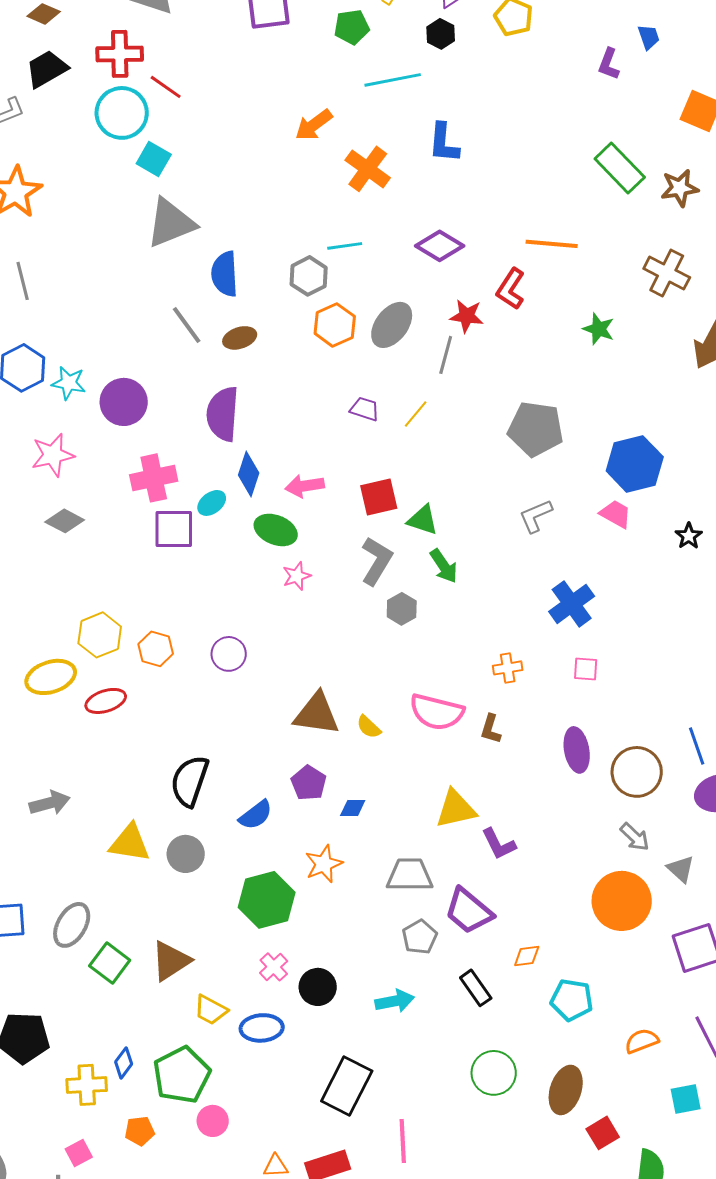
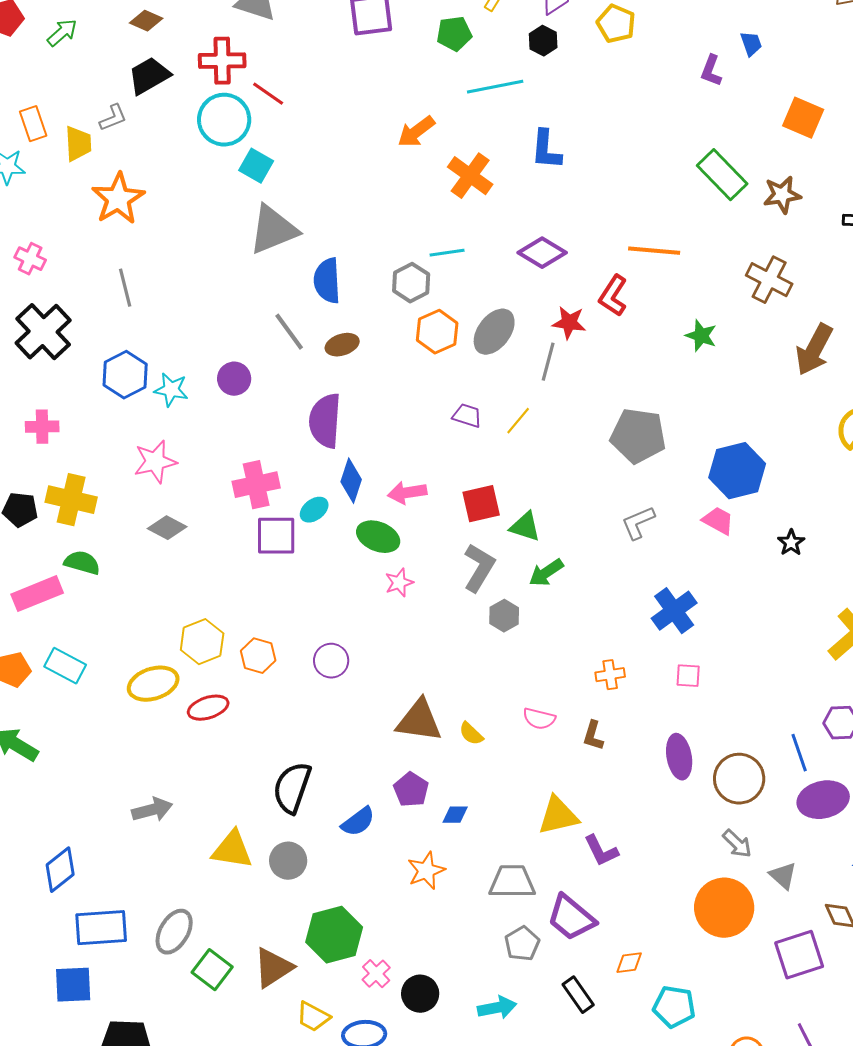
purple circle: (124, 402) -> (234, 379), moved, size x0.7
green arrow: (444, 566) -> (546, 573), turned 90
pink semicircle: (437, 712) -> (539, 719), size x0.6
green hexagon: (267, 900) -> (334, 935), moved

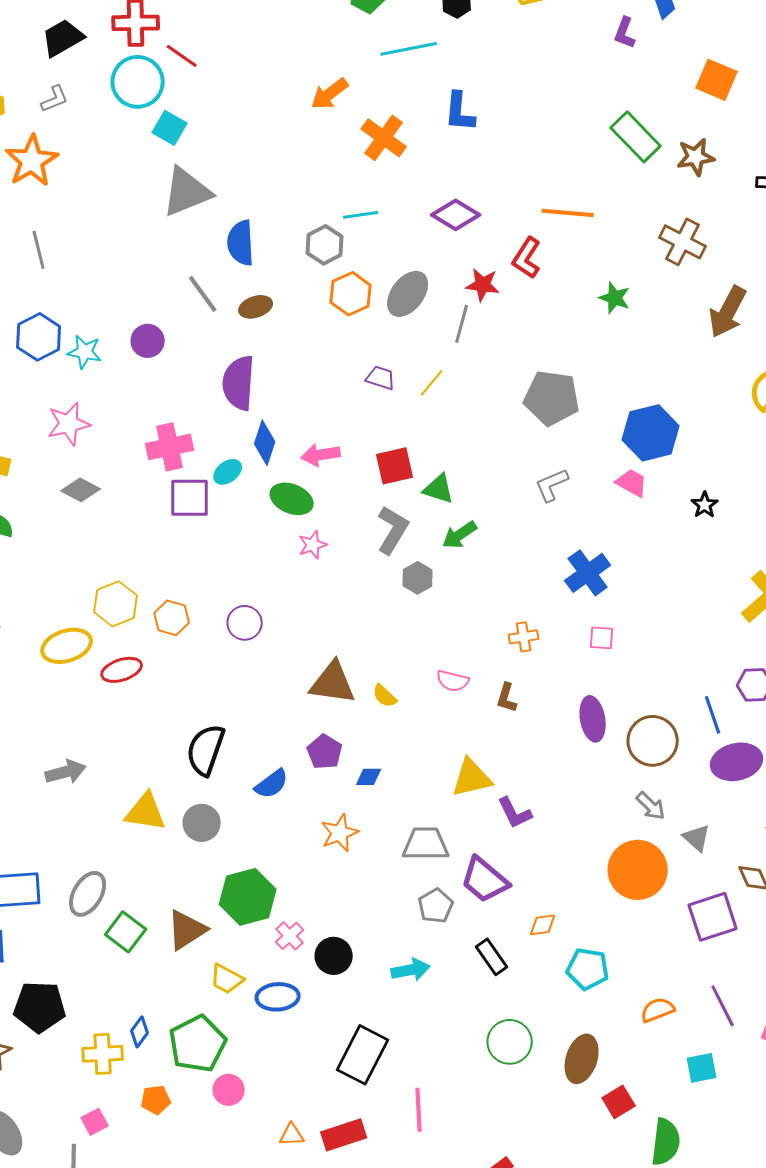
gray L-shape: (113, 118) -> (55, 99), moved

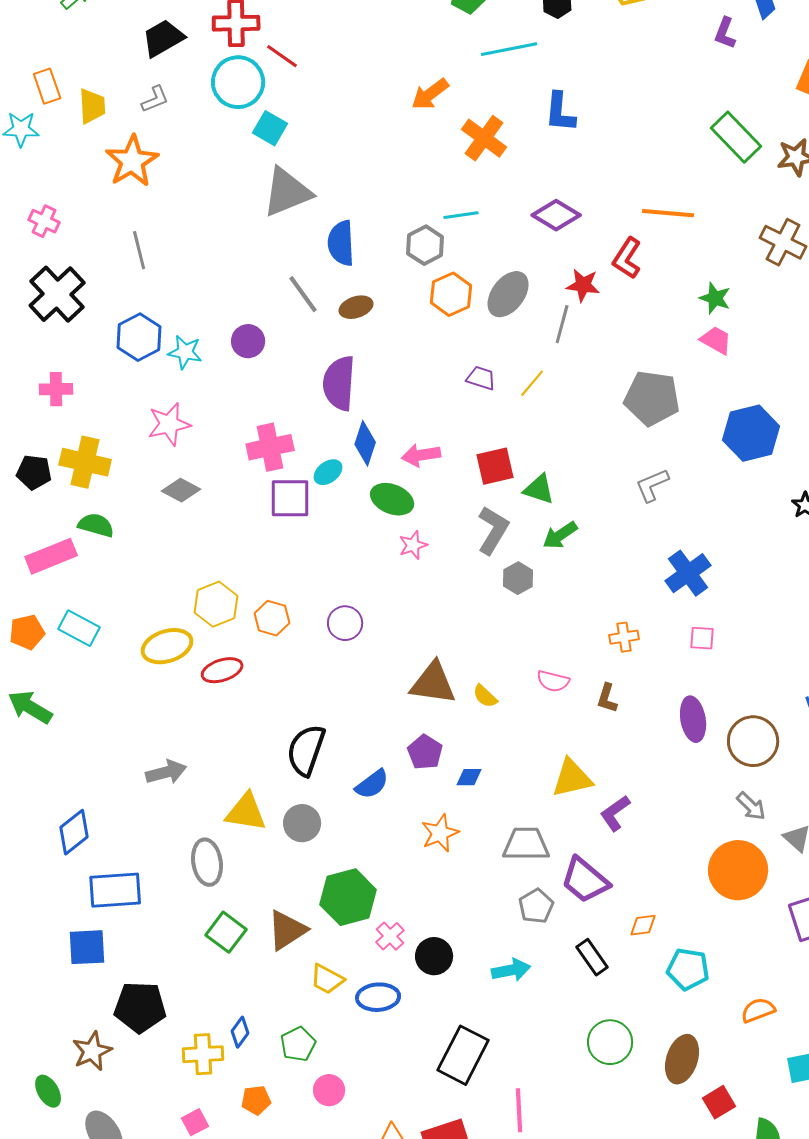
pink trapezoid: (632, 483) -> (716, 340), moved
purple L-shape: (515, 813) -> (615, 813), turned 81
gray ellipse: (88, 894) -> (207, 862), moved, turned -39
green pentagon: (198, 1044) -> (298, 1044), size x0.6

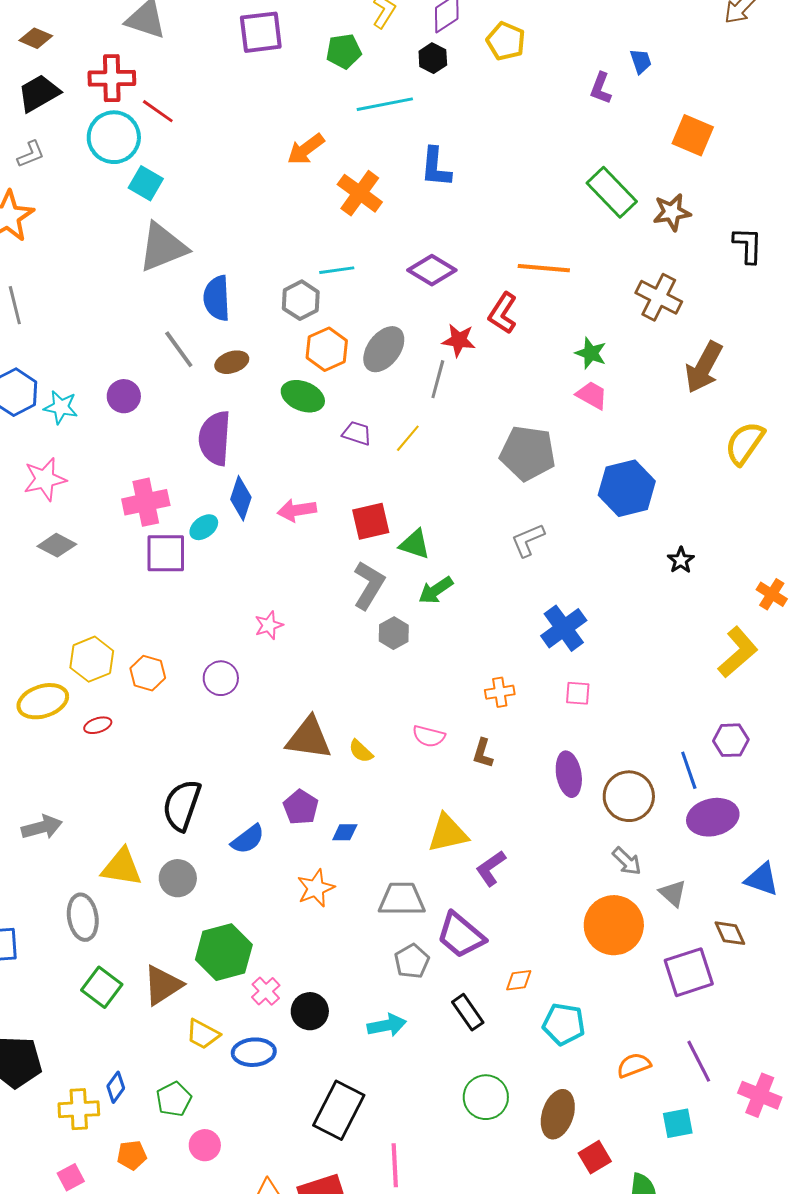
green ellipse: (392, 499) -> (303, 396), moved
pink star: (413, 545) -> (269, 625), moved
red ellipse: (222, 670) -> (98, 725), size x0.7

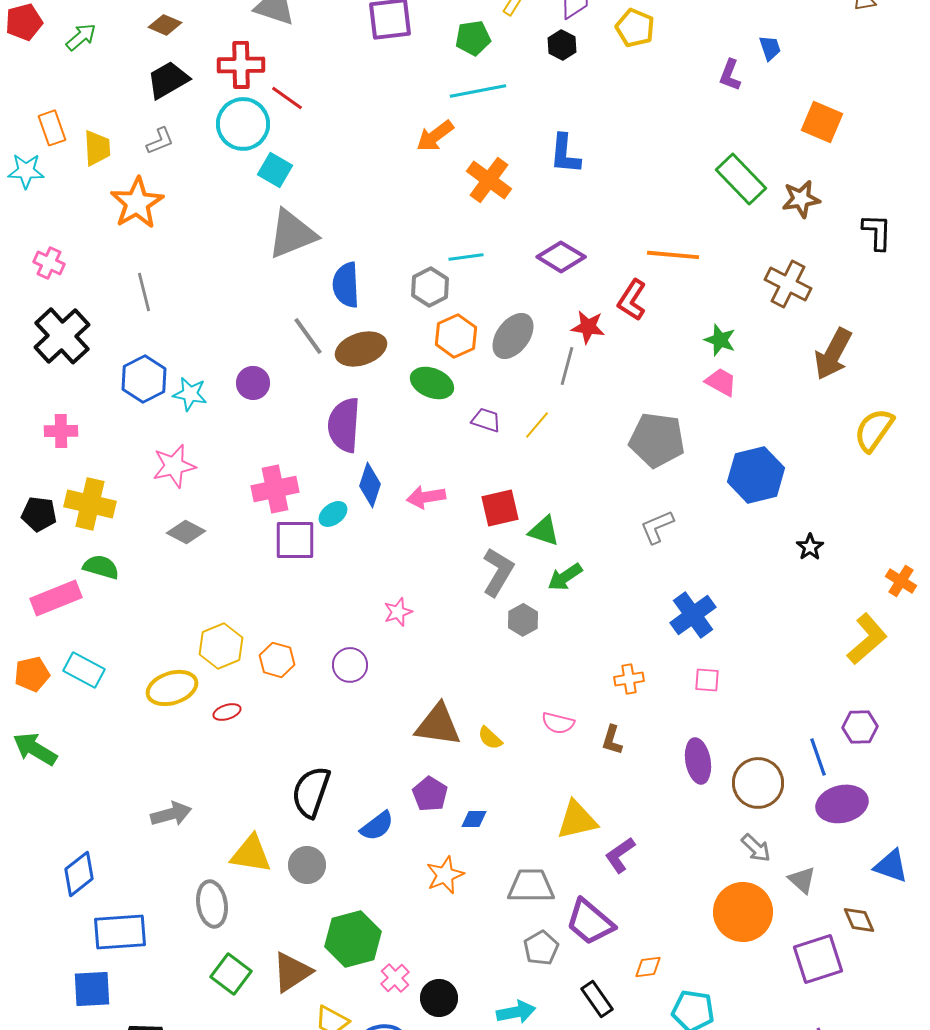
cyan line: (385, 104) -> (478, 91), moved
brown ellipse: (232, 362) -> (361, 349), size x1.5

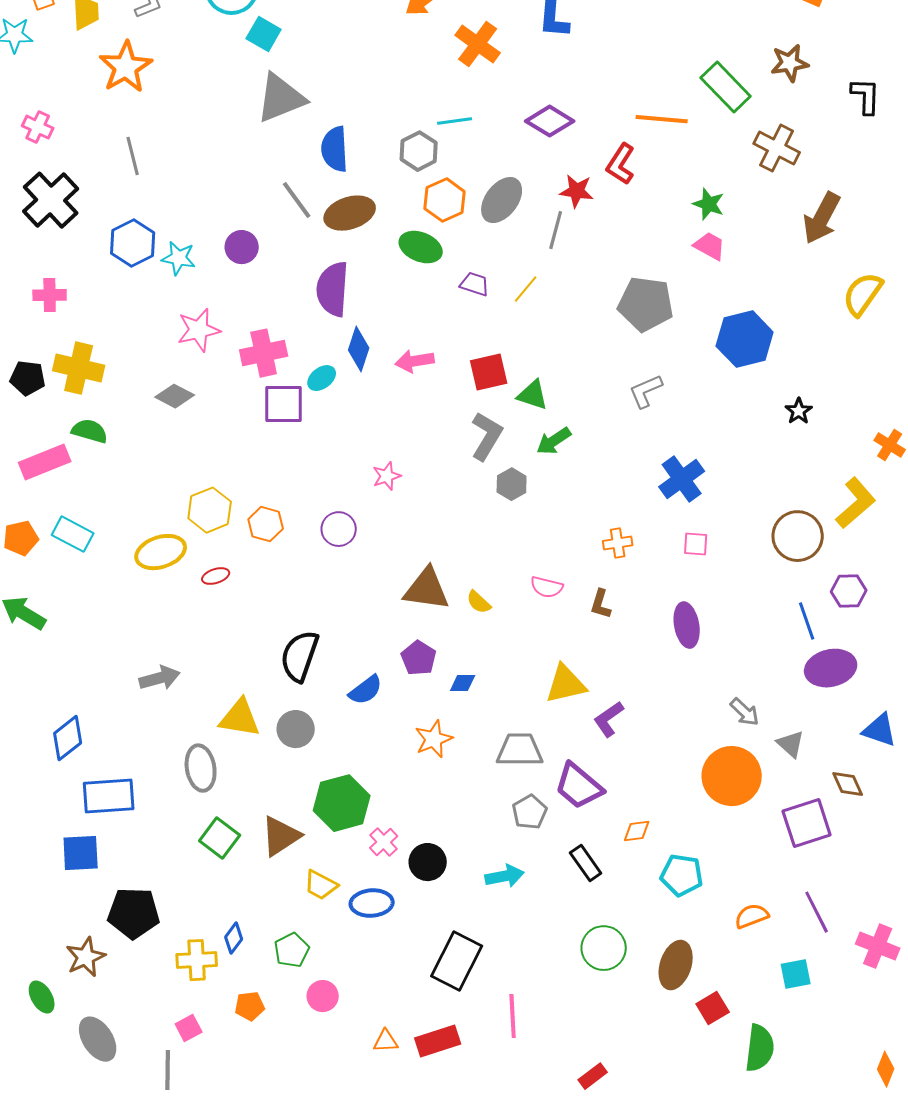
green rectangle: (741, 179) -> (726, 87), moved
pink star: (174, 466) -> (199, 330), moved
brown circle: (758, 783) -> (798, 536), moved

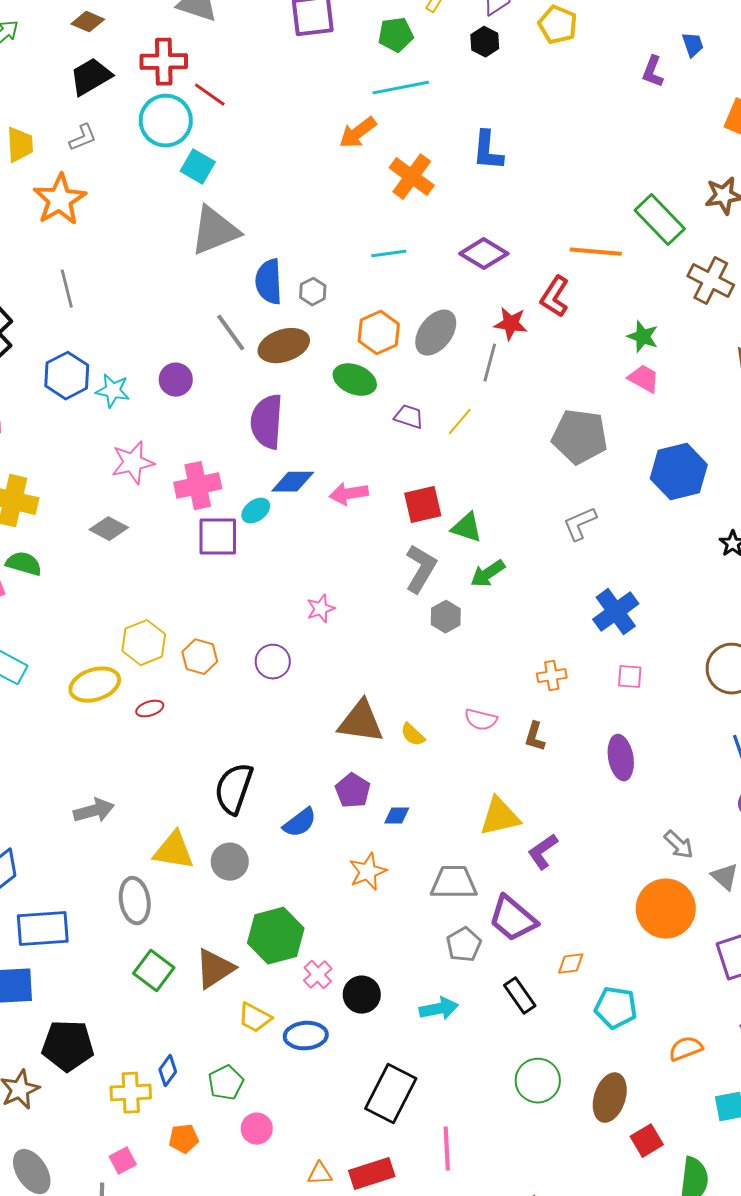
gray hexagon: (419, 151) -> (313, 292), moved, size x0.7
blue diamond: (359, 349) -> (293, 482), turned 72

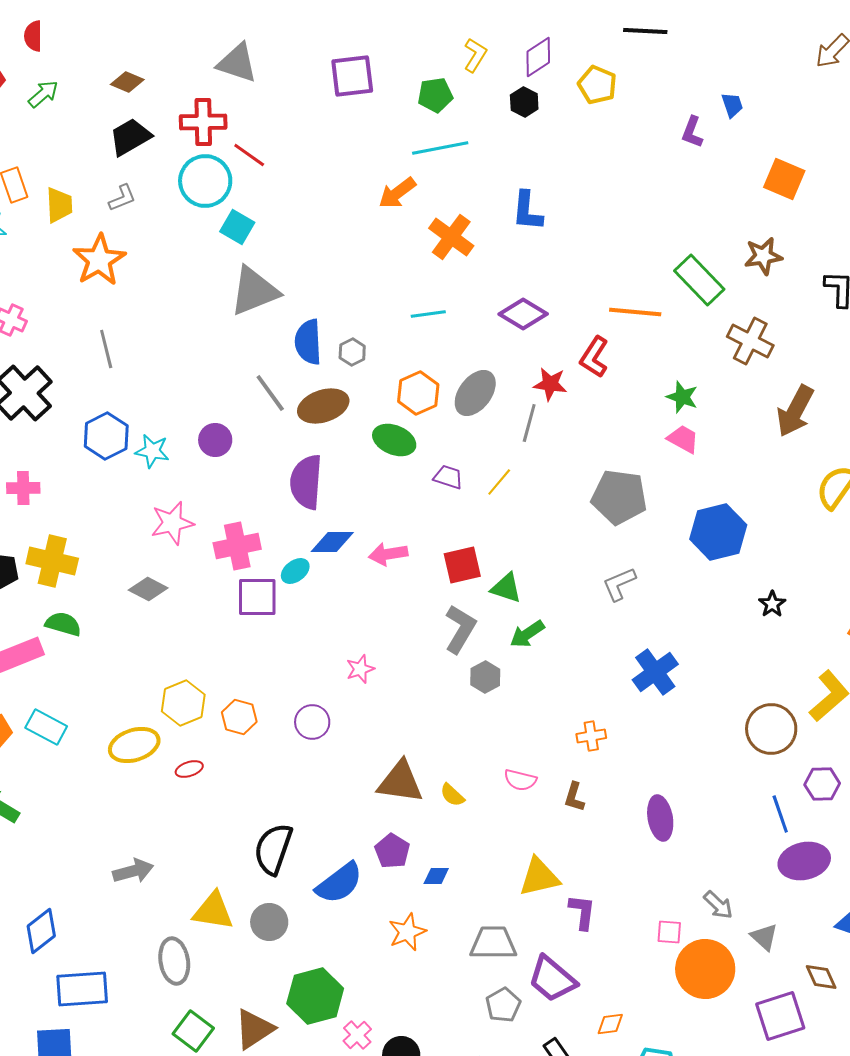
pink square: (630, 677) -> (669, 932), moved
blue semicircle: (300, 823) -> (339, 883), size x1.4
purple L-shape: (543, 852) -> (582, 912), turned 132

